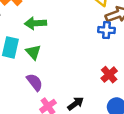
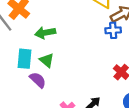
purple semicircle: (35, 82) -> (38, 80), moved

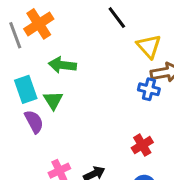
cyan rectangle: (24, 59) -> (26, 89), turned -42

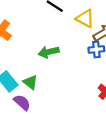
green arrow: (62, 65) -> (49, 52), moved

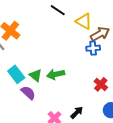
green arrow: (49, 52) -> (56, 74), moved

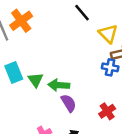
purple semicircle: (28, 93) -> (69, 103), moved

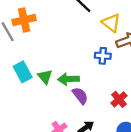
orange cross: (21, 21) -> (24, 20), turned 30
blue cross: (110, 67) -> (103, 56), moved

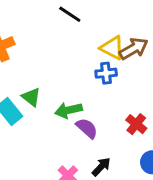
yellow triangle: (111, 23) -> (112, 48), moved
green triangle: (45, 77) -> (31, 97), moved

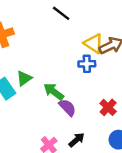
green triangle: (31, 97) -> (24, 78), turned 42
green arrow: (68, 110) -> (54, 92), turned 45

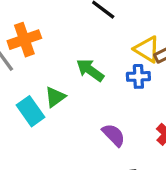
green arrow: (54, 92) -> (90, 70), moved

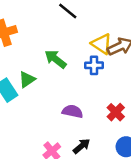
purple semicircle: (114, 135) -> (72, 111), turned -36

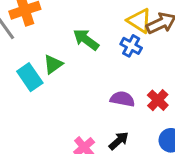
blue cross: (94, 65) -> (131, 46), turned 30
purple semicircle: (72, 111) -> (122, 99), moved

